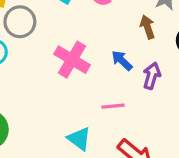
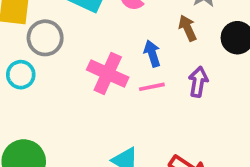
blue arrow: (122, 61) -> (152, 54), moved, turned 35
pink line: (113, 106) -> (152, 87), moved

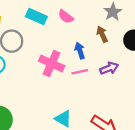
purple arrow: (198, 82) -> (109, 68), turned 60

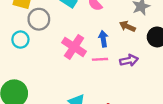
brown arrow: (102, 34) -> (127, 26), turned -49

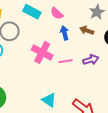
blue arrow: (103, 39) -> (64, 33), moved

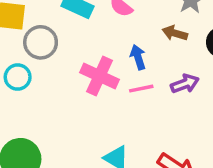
blue arrow: (64, 33) -> (138, 57), moved

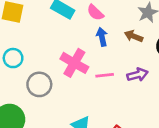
gray circle: (41, 42) -> (39, 84), moved
blue arrow: (138, 57) -> (102, 37), moved

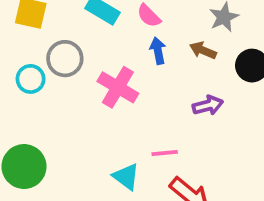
pink line: (105, 75) -> (165, 153), moved
gray circle: (39, 84) -> (65, 59), moved

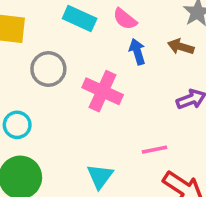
cyan circle: (31, 79) -> (17, 125), moved
cyan triangle: (126, 177) -> (100, 176), moved, turned 36

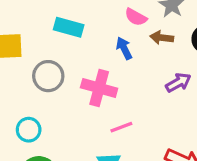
pink semicircle: (125, 19) -> (136, 17), moved
pink line: (155, 150) -> (121, 127), moved

